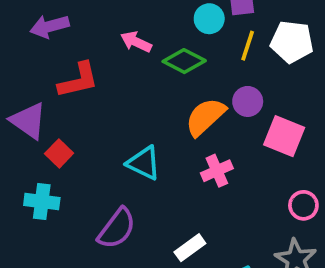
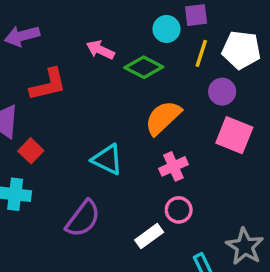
purple circle: (248, 101) -> (222, 92), moved
pink circle: (303, 205) -> (179, 210), moved

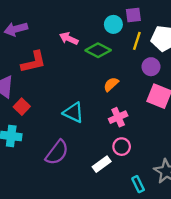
orange semicircle: (163, 118) -> (111, 84), size x0.6

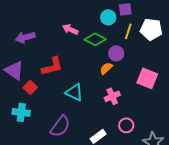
purple arrow: (16, 29) -> (25, 37), moved
red L-shape: (33, 62) -> (52, 66), moved
purple circle: (151, 67) -> (116, 53), moved
pink circle: (122, 147) -> (126, 125), moved

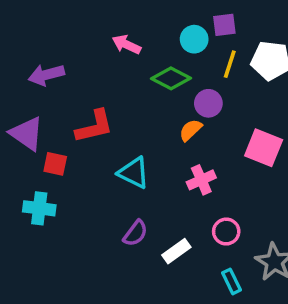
pink arrow: (70, 29) -> (126, 45), moved
red square: (30, 87) -> (55, 164), turned -32
purple semicircle: (60, 126) -> (135, 233), moved, size x0.7

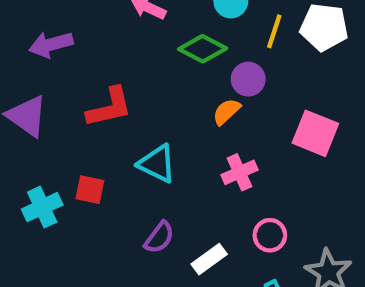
red square: (55, 164) -> (90, 190), moved
cyan cross: (39, 208) -> (42, 207), turned -32

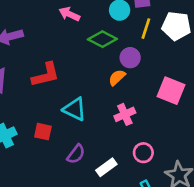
red square: (90, 190) -> (43, 132), moved

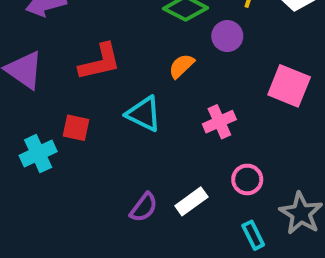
orange semicircle: (117, 77) -> (181, 66), moved
red square: (43, 132) -> (76, 128), moved
purple semicircle: (76, 154) -> (144, 207), moved

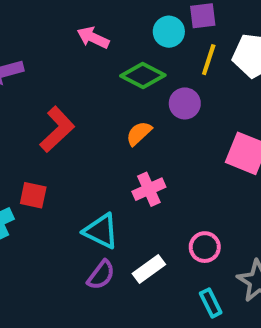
red L-shape: (100, 62) -> (57, 129), turned -30
cyan triangle: (144, 114) -> (101, 231), moved
pink cross: (219, 122) -> (149, 189), moved

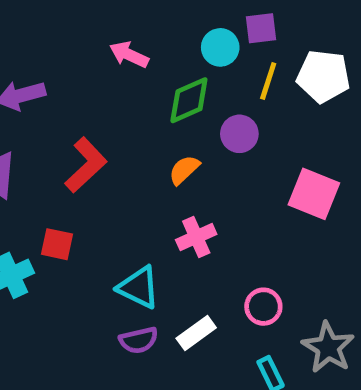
green diamond: (143, 76) -> (189, 100), turned -51
purple semicircle: (101, 275) -> (139, 340), turned 40

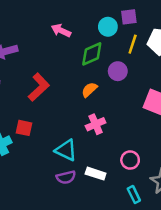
white rectangle: (196, 333) -> (96, 174), turned 54

